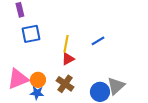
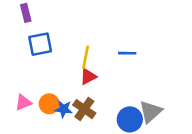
blue line: (98, 41) -> (127, 53), turned 32
pink triangle: (18, 79) -> (23, 103), size x0.6
blue star: (37, 93) -> (64, 109), moved

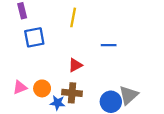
yellow line: (86, 57) -> (73, 17), moved
blue star: (64, 109) -> (58, 103), moved
brown cross: (84, 109) -> (72, 93), turned -30

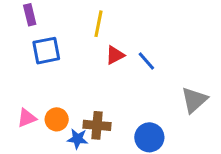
blue line: (109, 45) -> (146, 61), turned 48
red triangle: (75, 65) -> (115, 55), moved
gray triangle: (129, 95) -> (194, 100), moved

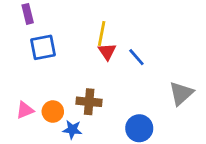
yellow line: (99, 24) -> (102, 33), moved
red triangle: (115, 55) -> (107, 52), turned -36
brown cross: (97, 125) -> (89, 102), moved

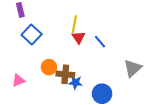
blue square: (43, 47) -> (32, 34), turned -36
orange circle: (53, 112) -> (49, 67), moved
blue star: (72, 130) -> (75, 82), moved

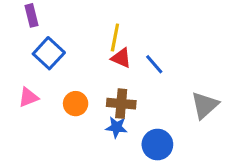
red triangle: (79, 38) -> (121, 58), turned -32
brown cross: (65, 74) -> (121, 104), moved
pink triangle: (18, 80) -> (28, 97), moved

